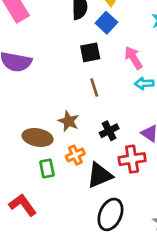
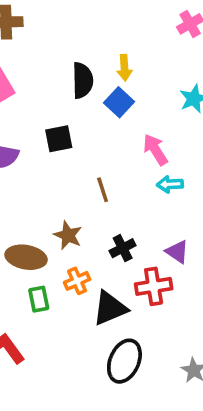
black square: (90, 52) -> (59, 139), moved

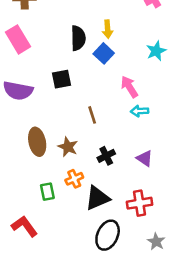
brown ellipse: (26, 257) -> (37, 142), moved, turned 68
red cross: (154, 286) -> (140, 203), moved

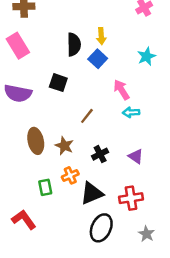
black square: (61, 79) -> (58, 83), turned 30
brown line: (92, 115) -> (87, 116), turned 56

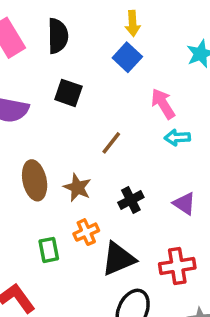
black semicircle: (74, 44) -> (58, 36), moved

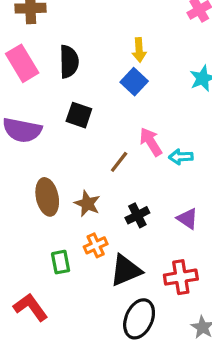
pink arrow: (163, 104) -> (151, 142), moved

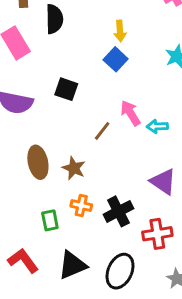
black semicircle: (69, 62) -> (54, 19), moved
black cross: (137, 215) -> (119, 211), moved, size x1.4
purple triangle: (188, 219) -> (163, 182), size x1.4
orange cross: (96, 245) -> (81, 205), turned 36
black triangle: (126, 270) -> (72, 265), moved

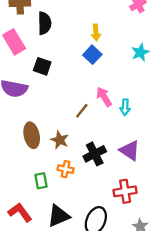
black square: (66, 89) -> (42, 66), moved
cyan arrow: (157, 126) -> (125, 107), turned -84
black cross: (119, 211) -> (95, 154), moved

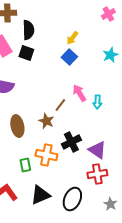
yellow arrow: (96, 32) -> (72, 38), turned 40
black square: (42, 66) -> (26, 53), moved
brown star: (60, 140) -> (46, 121), moved
purple triangle: (130, 150) -> (97, 150), moved
orange cross: (66, 169) -> (46, 155), size x1.5

